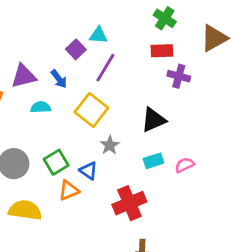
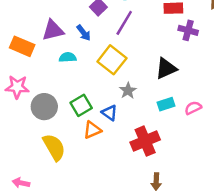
yellow semicircle: (25, 210) -> (54, 147), turned 52

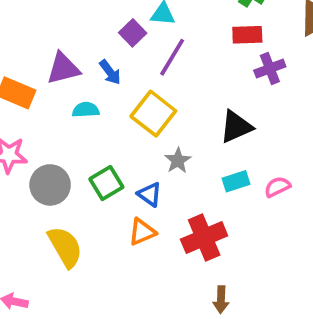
purple cross: (188, 30) -> (270, 68), turned -36
orange triangle: (92, 130) -> (142, 232), moved

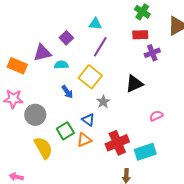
purple square: (133, 33) -> (66, 38), moved
blue arrow: (110, 72) -> (67, 92), moved
cyan semicircle: (86, 110) -> (61, 65), moved
cyan rectangle: (236, 181) -> (145, 152), moved, size x1.5
green square: (106, 183) -> (65, 131), moved

